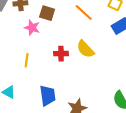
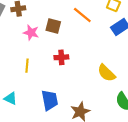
brown square: (47, 13) -> (53, 26), moved
yellow semicircle: (85, 49) -> (106, 73), moved

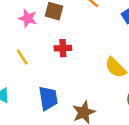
yellow line: (27, 66) -> (22, 57), turned -40

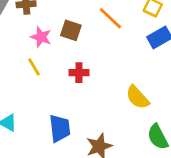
yellow line: (22, 57) -> (34, 67), moved

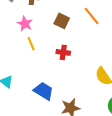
pink star: (41, 37) -> (25, 24), moved
blue trapezoid: (60, 128) -> (44, 91), turned -60

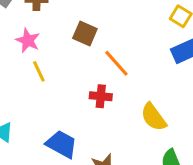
orange line: (92, 16) -> (116, 63), moved
red cross: (63, 52) -> (101, 96), moved

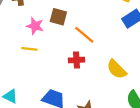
pink star: (28, 40) -> (35, 26), moved
yellow line: (39, 71) -> (29, 49), turned -49

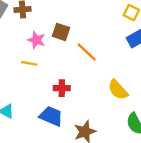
red cross: (76, 60) -> (62, 88), moved

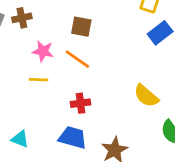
brown square: (61, 32) -> (81, 27), moved
orange line: (87, 52) -> (77, 59), moved

